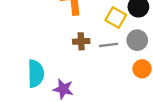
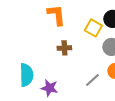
gray line: (109, 45) -> (92, 80), moved, turned -35

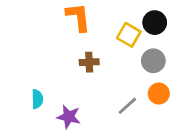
cyan semicircle: (26, 75) -> (37, 99), size x0.6

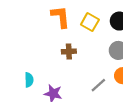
yellow square: (129, 35) -> (90, 22), moved

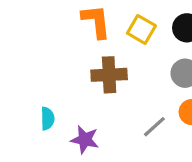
brown cross: (69, 51) -> (109, 75), size x1.5

